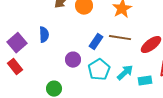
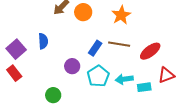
cyan arrow: (125, 73) -> (124, 79), turned -144

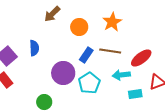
orange circle: (83, 12) -> (79, 27), moved
purple circle: (72, 66) -> (63, 73), size x1.5
cyan arrow: (124, 79) -> (121, 75), moved

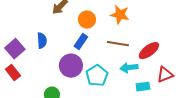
orange star: (112, 22) -> (120, 15), turned -30
blue rectangle: (86, 55) -> (81, 42), moved

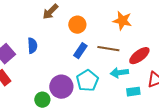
orange star: (120, 15) -> (122, 21), moved
blue rectangle: (81, 42) -> (80, 51), moved
purple circle: (71, 66) -> (61, 87), moved

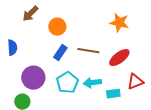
orange star: (122, 21) -> (119, 23), moved
cyan arrow: (119, 73) -> (92, 83), moved
purple circle: (61, 87) -> (33, 78), moved

